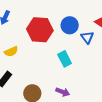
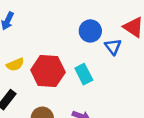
red hexagon: (40, 30) -> (48, 71), moved

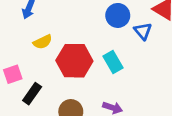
yellow semicircle: (15, 65) -> (43, 42), moved

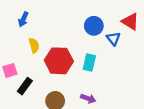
yellow semicircle: (43, 42) -> (34, 45), turned -80
cyan rectangle: (113, 62) -> (89, 63), turned 42

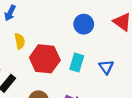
blue triangle: (113, 39) -> (106, 67), moved

